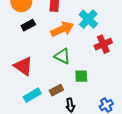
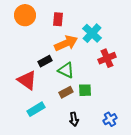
black rectangle: (28, 25) -> (45, 61), moved
brown rectangle: (56, 90) -> (66, 92), moved

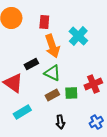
orange arrow: (66, 43) -> (52, 46), turned 95
red cross: (107, 58) -> (93, 84), moved

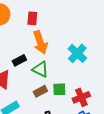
cyan cross: (78, 36) -> (77, 53), moved
red cross: (93, 84) -> (81, 97), moved

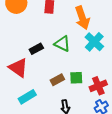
orange arrow: (40, 42) -> (82, 18), moved
green triangle: (40, 69) -> (62, 44), moved

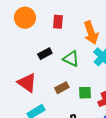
black rectangle: (36, 49) -> (45, 54), moved
brown rectangle: (57, 80) -> (62, 88), moved

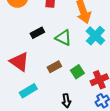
green square: (85, 93) -> (77, 72), turned -32

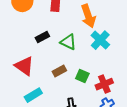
green square: (77, 72) -> (82, 76), turned -32

